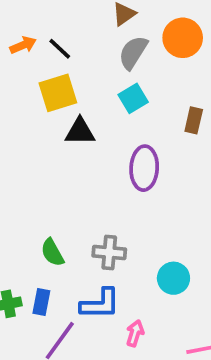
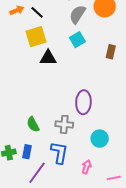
purple ellipse: (144, 168) -> (83, 102), moved
blue L-shape: (100, 304) -> (59, 153), turned -80
pink arrow: (135, 333) -> (86, 167), moved

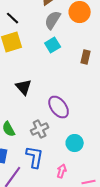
black triangle: (48, 58) -> (24, 87), moved, turned 48
purple ellipse: (83, 102) -> (59, 107), turned -40
gray cross: (64, 124) -> (40, 129), turned -30

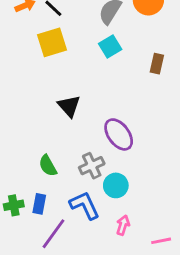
cyan circle: (75, 143) -> (116, 185), moved
blue L-shape: (35, 157) -> (85, 205), turned -35

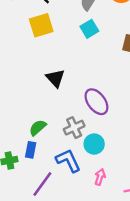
green semicircle: (48, 166) -> (38, 128), turned 78
blue rectangle: (39, 204) -> (31, 150), moved

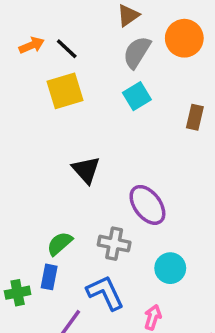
gray cross: (74, 128) -> (114, 244), turned 36
cyan circle: (94, 144) -> (170, 268), moved

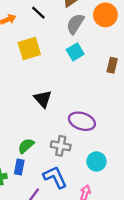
black line: (67, 49) -> (38, 13), moved
purple ellipse: (147, 205) -> (82, 121), turned -35

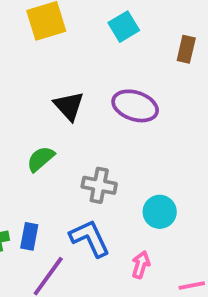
purple ellipse: (82, 121) -> (135, 106), moved
green semicircle: (26, 146) -> (41, 159), moved
blue rectangle: (19, 167) -> (29, 236), moved

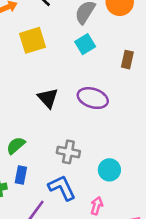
green semicircle: (41, 159) -> (16, 145), moved
blue rectangle: (29, 236) -> (21, 175), moved

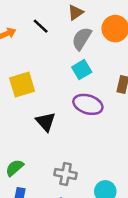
yellow square: (32, 40) -> (22, 85), moved
purple ellipse: (93, 98) -> (88, 104), moved

